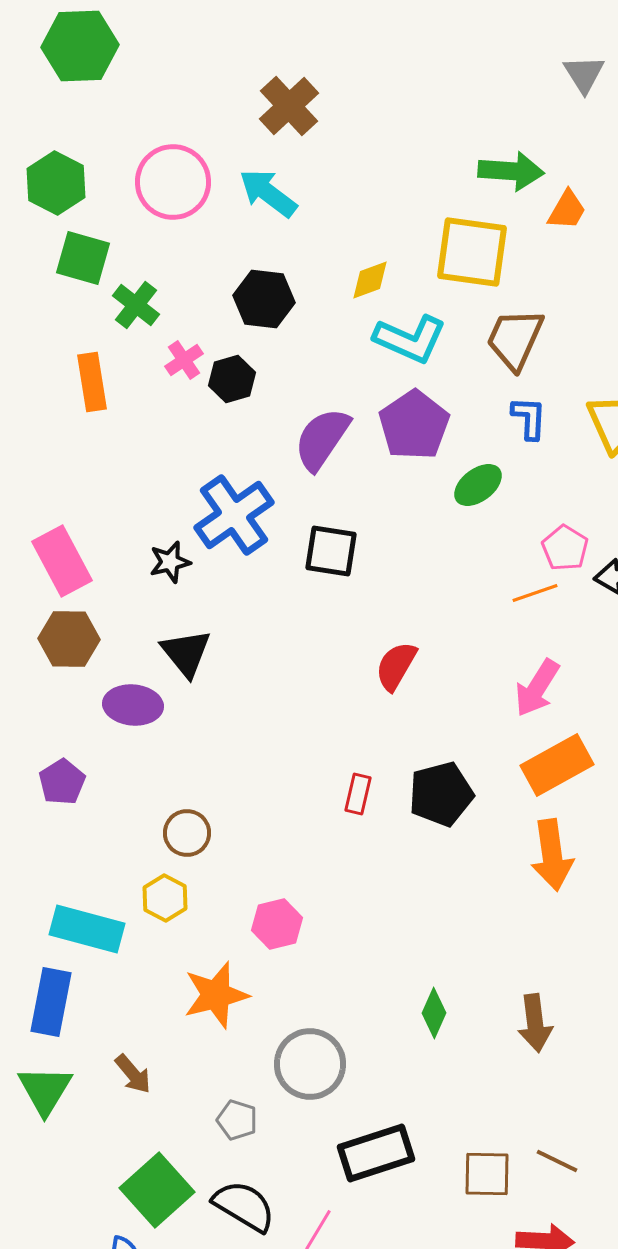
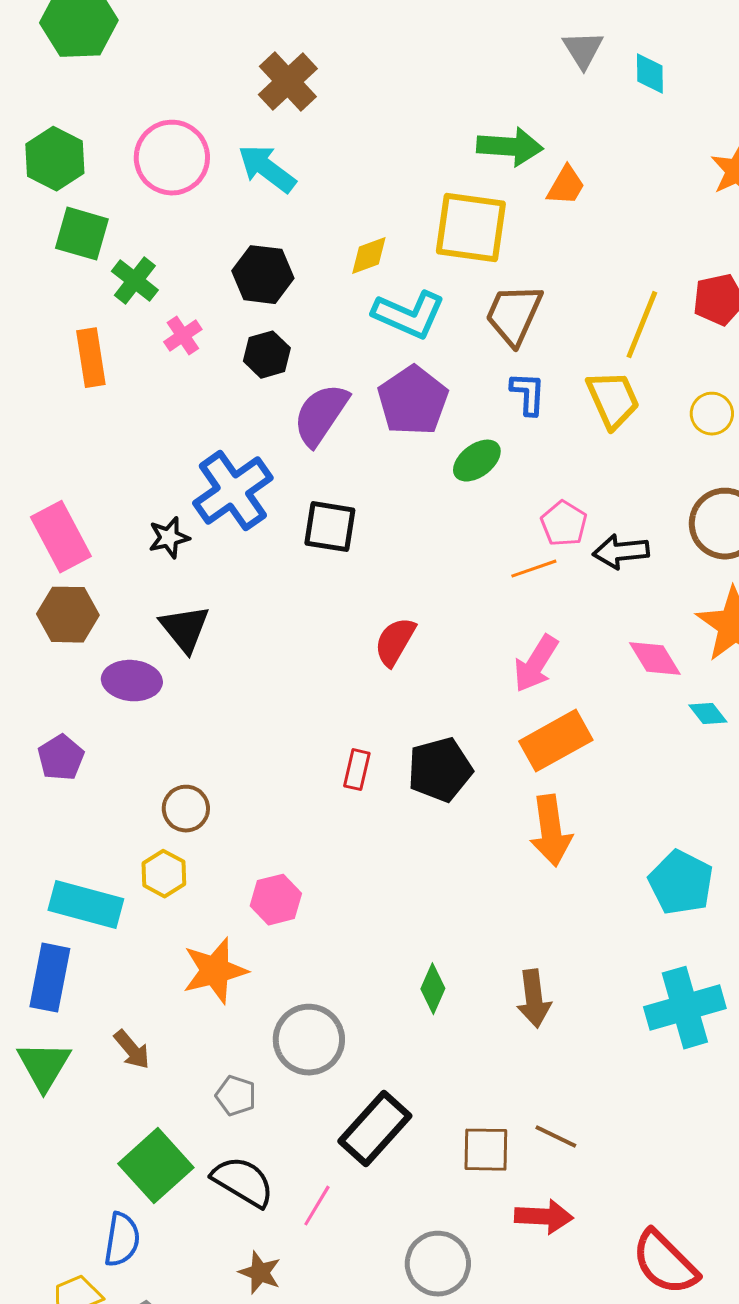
black hexagon: (232, 379) -> (267, 355), moved
black rectangle: (376, 1153) -> (375, 1129), turned -30

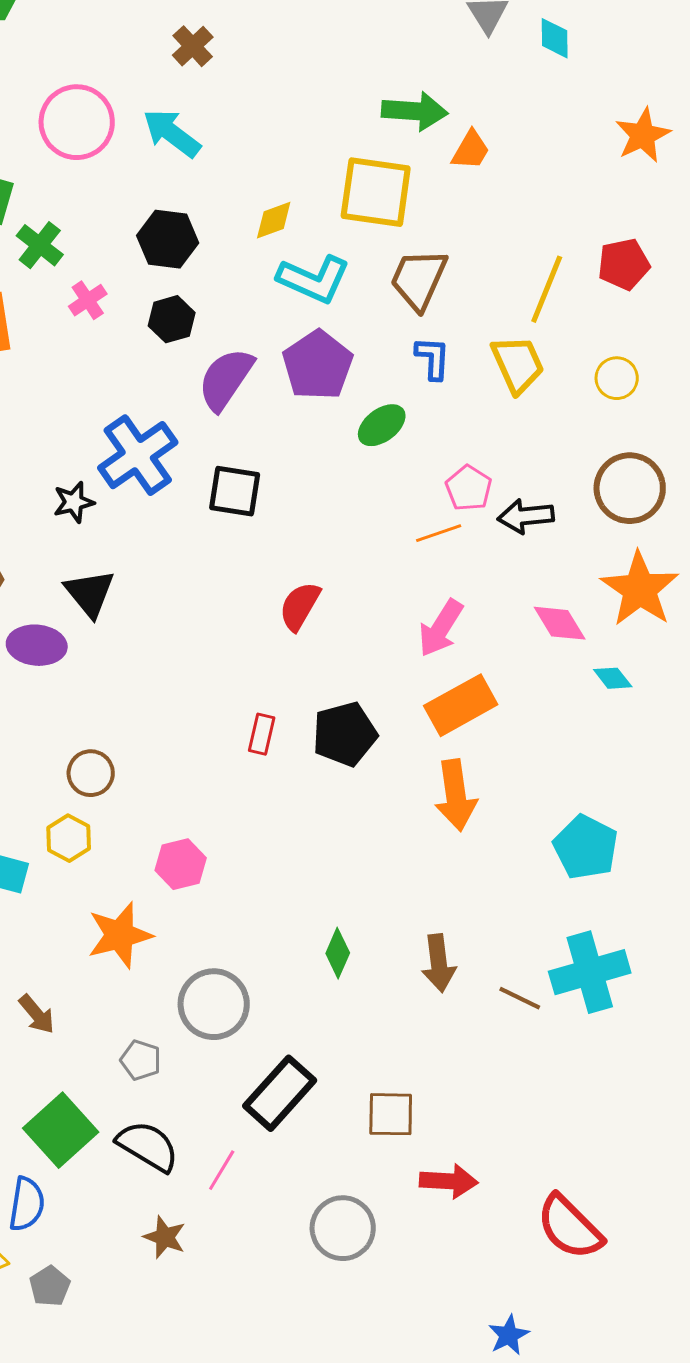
brown cross: (288, 82) -> (193, 46), size x0.7
brown line: (556, 1137) -> (520, 998), moved

